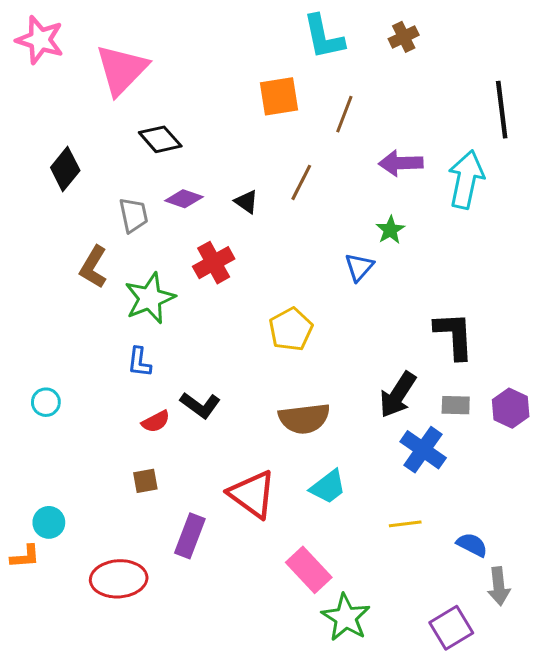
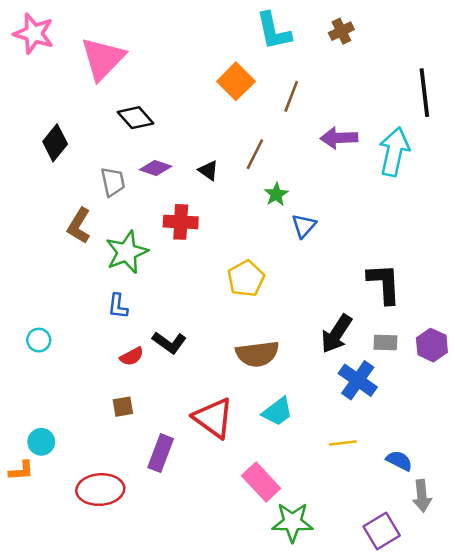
orange square: (279, 96) -> (236, 81), turned -36
green star: (390, 230) -> (276, 194), moved
red cross: (214, 263) -> (181, 222), turned 32
green star: (346, 617) -> (292, 522), turned -30

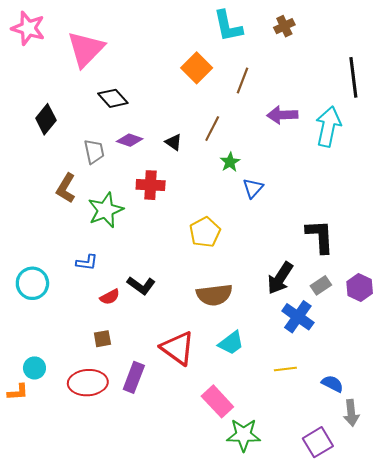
blue L-shape: (118, 306) -> (87, 262), moved, turned -90
cyan circle: (39, 340) -> (32, 283), size x1.6
gray rectangle: (385, 343) -> (321, 285), turned -36
red ellipse: (100, 490) -> (88, 383), moved

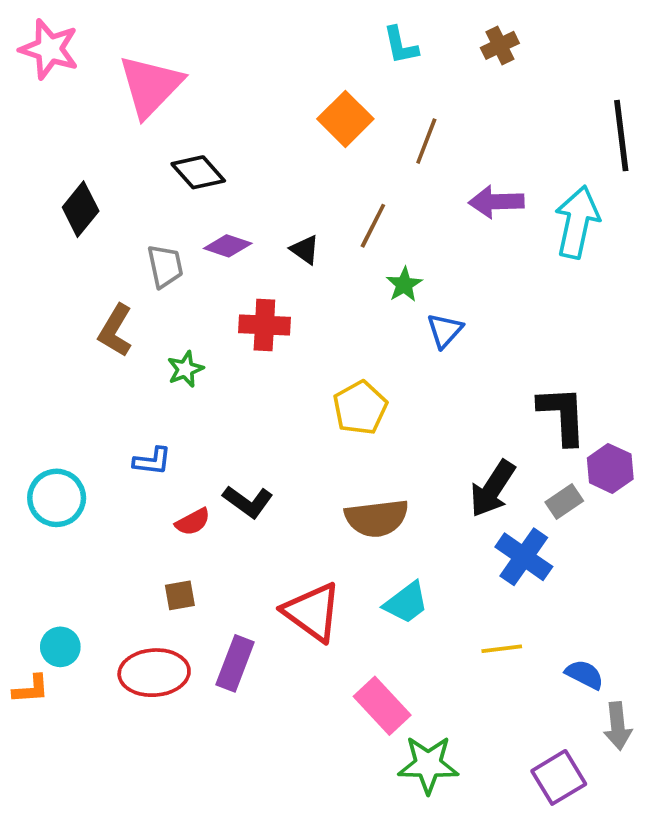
cyan L-shape: (228, 26) -> (401, 45), size x0.7
green star: (106, 210) -> (185, 369), size x0.6
purple hexagon: (360, 287) -> (610, 468), moved

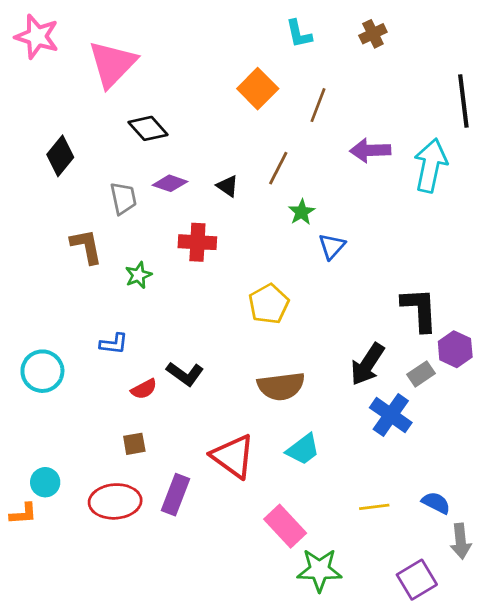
brown L-shape: (115, 331) -> (86, 246), turned 138
yellow line: (502, 649) -> (374, 507), moved

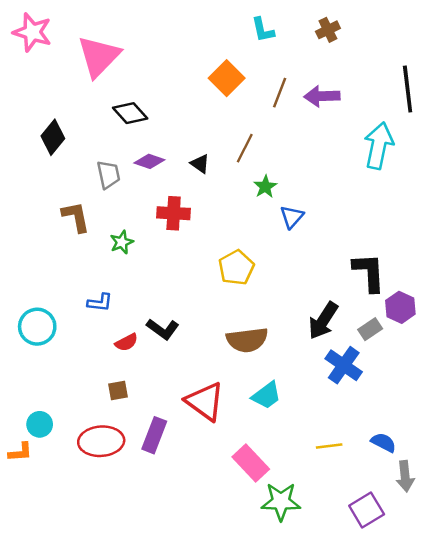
purple arrow: (370, 150) -> (322, 96), moved

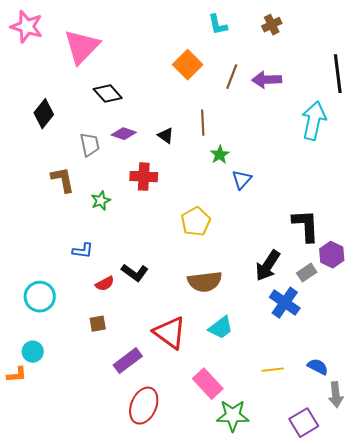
brown line: (245, 148) -> (203, 123), turned -30
cyan circle: (37, 327) -> (40, 297), moved
purple rectangle: (154, 435) -> (128, 361), turned 32
red ellipse: (101, 441) -> (144, 406), moved, turned -63

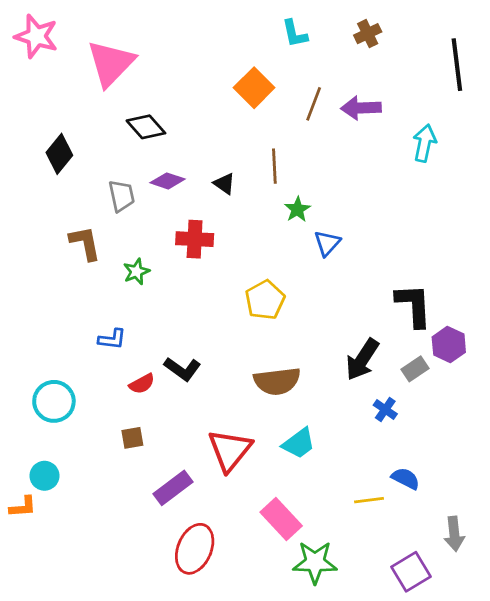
black line: (338, 74) -> (457, 65), moved
cyan arrow: (314, 121) -> (424, 143), moved, size x0.7
blue cross: (285, 303) -> (385, 409), size x0.6
red triangle: (170, 333) -> (230, 450), turned 33
blue semicircle: (318, 367) -> (406, 478), moved

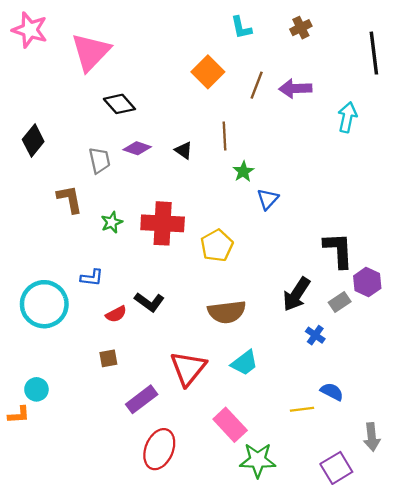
black diamond: (59, 154) -> (33, 140), moved
red cross: (195, 239) -> (163, 223), moved, size x1.4
cyan circle: (54, 401) -> (44, 304), moved, size x1.4

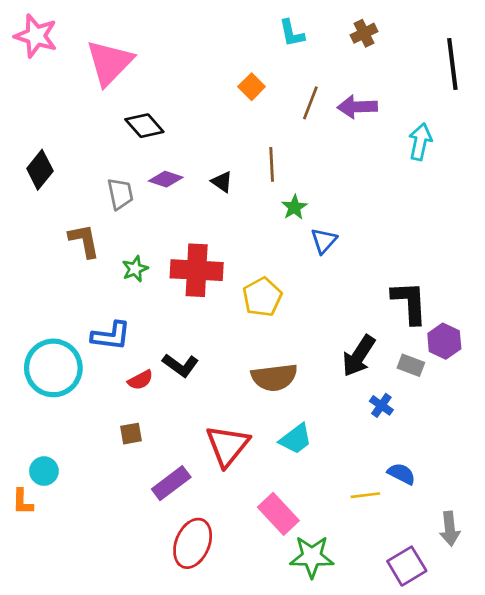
orange square: (208, 72) -> (252, 87), size x0.7
blue L-shape: (92, 278) -> (111, 336), size x1.4
gray rectangle: (340, 302) -> (411, 365), turned 55
orange L-shape: (19, 415) -> (23, 502), turned 95

